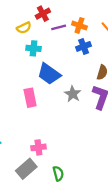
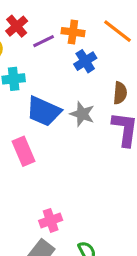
gray star: (73, 94) -> (82, 114), moved

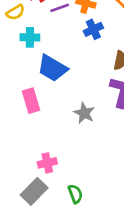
gray star: (82, 114) -> (84, 113), moved

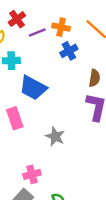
gray star: (84, 113) -> (55, 136), moved

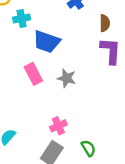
gray star: (55, 136) -> (67, 78), moved

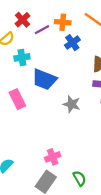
pink rectangle: (33, 74) -> (17, 99), moved
gray star: (67, 78) -> (72, 104), moved

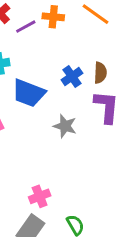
blue cross: (72, 43) -> (72, 77), moved

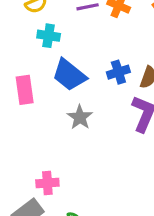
gray star: (65, 126) -> (80, 117), moved

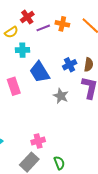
blue trapezoid: (69, 75) -> (40, 72), turned 30
gray star: (80, 117) -> (61, 96), moved

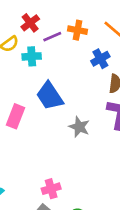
cyan cross: (22, 50) -> (32, 56), moved
blue cross: (70, 65) -> (100, 59), moved
pink rectangle: (14, 86) -> (16, 116), turned 42

